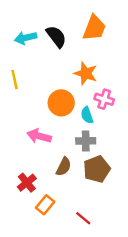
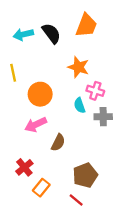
orange circle: (61, 103) -> (40, 94), moved
pink arrow: (39, 136) -> (36, 125), turned -40
gray cross: (86, 141) -> (103, 117), moved
brown semicircle: (64, 167) -> (58, 143), moved
brown pentagon: (97, 169) -> (85, 175), moved

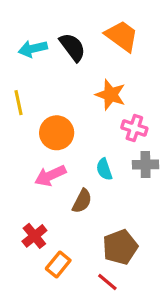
orange trapezoid: (86, 25) -> (122, 36), turned -75
cyan semicircle: (80, 105) -> (104, 169), moved

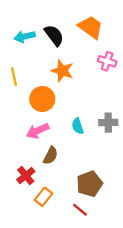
orange star: (111, 95) -> (62, 71), moved
pink cross: (134, 128) -> (107, 61), moved
brown semicircle: (82, 201) -> (51, 156), moved

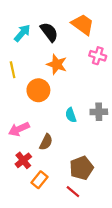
cyan arrow: (25, 37) -> (22, 33), turned 144
pink arrow: (38, 131) -> (19, 129), moved

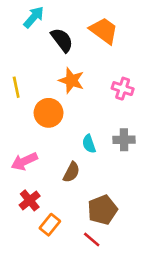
cyan arrow: (22, 33) -> (34, 17), moved
pink cross: (98, 56) -> (123, 89), moved
brown semicircle: (46, 142) -> (71, 172), moved

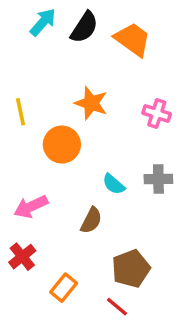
black semicircle: (62, 40) -> (84, 27), moved, turned 70
cyan semicircle: (89, 144) -> (114, 184), turned -30
red cross: (30, 200) -> (22, 257), moved

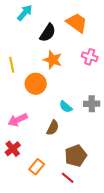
black semicircle: (84, 27) -> (48, 33), moved
pink cross: (157, 114) -> (90, 57), moved

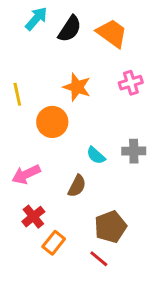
black semicircle: (48, 33) -> (70, 29), moved
pink cross: (90, 57) -> (131, 83), turned -35
red cross: (13, 149) -> (33, 217), moved

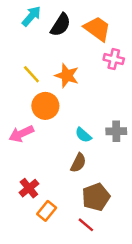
pink cross: (131, 83) -> (114, 59), moved, turned 30
yellow line: (17, 94) -> (31, 74), moved, turned -30
pink arrow: (26, 174) -> (21, 134), moved
brown semicircle: (77, 186) -> (78, 163), moved

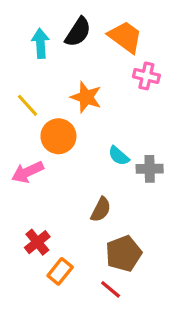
cyan arrow: (31, 16) -> (41, 43), moved, turned -45
yellow line: (31, 74) -> (27, 105), moved
cyan semicircle: (83, 135) -> (119, 156), moved

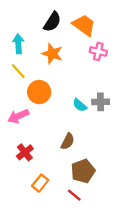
cyan arrow: (41, 43) -> (18, 44), moved
orange star: (86, 97) -> (52, 54), moved
gray cross: (150, 169) -> (101, 102), moved
red cross: (37, 242) -> (25, 152), moved

